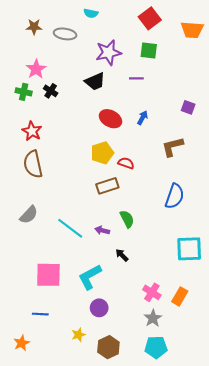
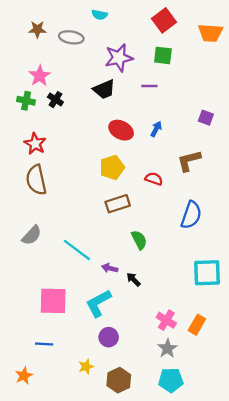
red semicircle: (126, 163) -> (154, 179), moved
purple arrow: (102, 230) -> (110, 268), moved

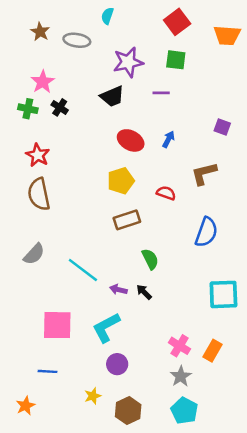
cyan semicircle: (100, 15) -> (107, 16), turned 98
brown star: (37, 29) -> (40, 32), turned 30
black arrow: (134, 279) -> (144, 292), moved
cyan pentagon: (171, 380) -> (184, 411), turned 30

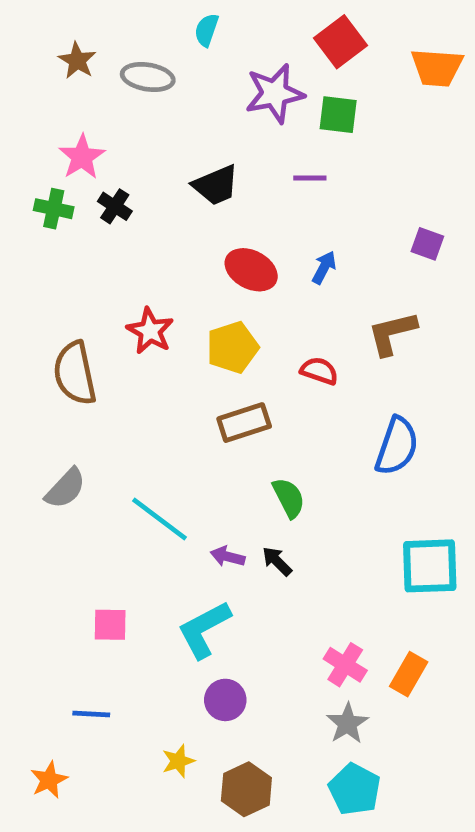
purple star: (128, 62) -> (275, 93), moved
red star: (38, 155) -> (150, 331), moved
pink square: (57, 325) -> (110, 625), size x0.6

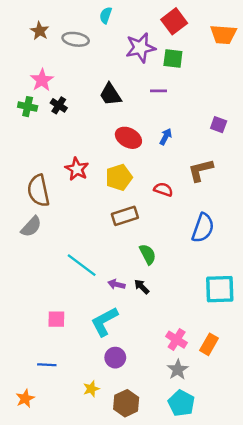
black trapezoid: (216, 185) -> (110, 95), turned 80
gray semicircle: (65, 488) -> (31, 227), moved

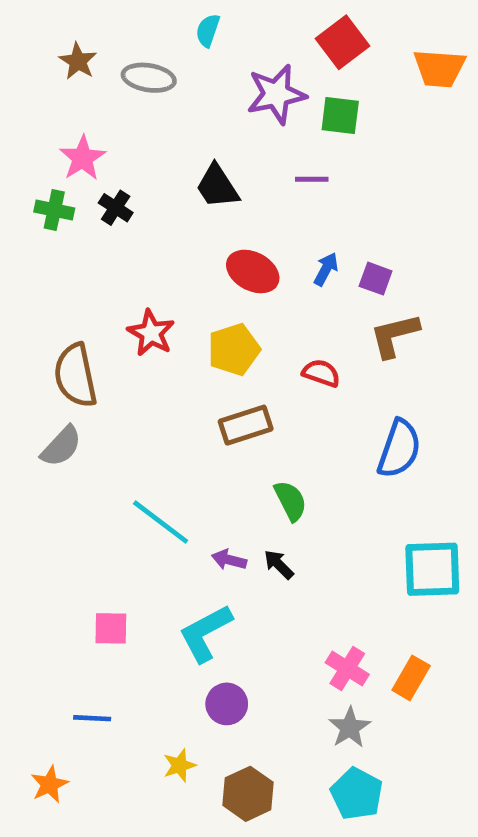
purple square: (219, 125) -> (376, 279), moved

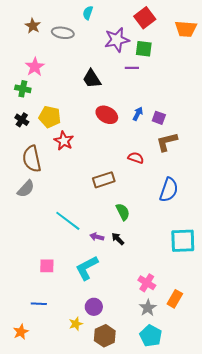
purple line: (312, 179) -> (132, 68), moved
black cross: (116, 208) -> (22, 120), moved
yellow pentagon: (234, 349) -> (50, 117), moved, turned 30
orange rectangle: (411, 678) -> (175, 299), moved
purple circle: (227, 704) -> (94, 307), moved

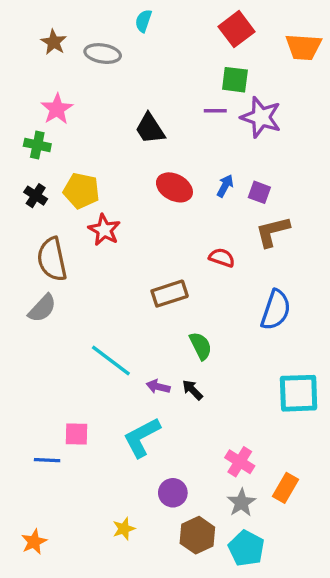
purple star: (117, 40) -> (261, 117), moved, turned 30
blue line: (39, 304) -> (47, 460), moved
purple circle: (94, 307) -> (173, 493), moved
brown hexagon: (105, 336) -> (197, 535), moved

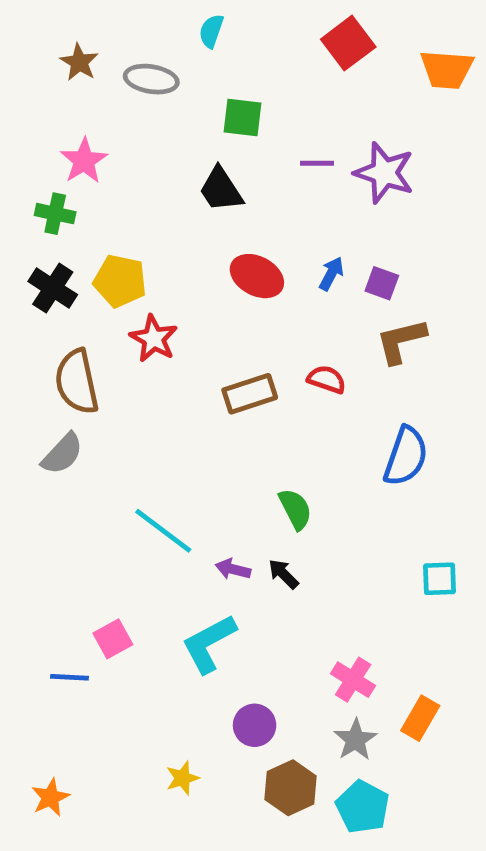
green square: (235, 80) -> (243, 118), moved
black cross: (36, 196) -> (53, 288), size x1.4
brown rectangle: (170, 294) -> (250, 394), moved
cyan square: (299, 393) -> (439, 579), size x0.6
pink square: (76, 434) -> (113, 639), turned -30

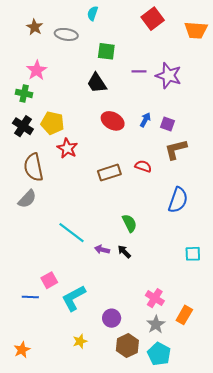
cyan L-shape: (209, 644) -> (74, 298), moved

